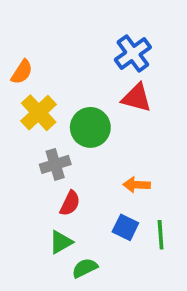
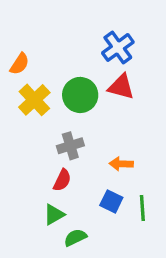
green circle: (90, 127) -> (80, 95), moved
gray cross: (55, 164) -> (70, 146), moved

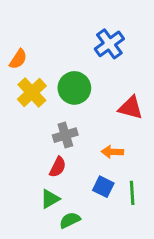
red triangle: (121, 87) -> (131, 108), moved

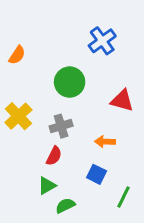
yellow cross: (32, 93) -> (18, 116), moved
green line: (132, 193) -> (123, 197), moved, turned 30

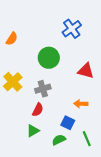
orange arrow: (105, 142) -> (81, 104), moved
green line: (123, 197) -> (87, 139), turned -49
green semicircle: (65, 206) -> (59, 140), moved

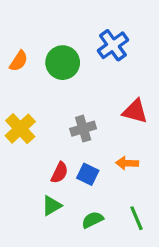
green circle: (49, 58) -> (63, 63), moved
gray cross: (43, 89) -> (83, 129), moved
blue square: (68, 123) -> (88, 174), moved

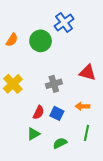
blue cross: (113, 45) -> (64, 22), moved
green line: (137, 218) -> (87, 133), moved, turned 35

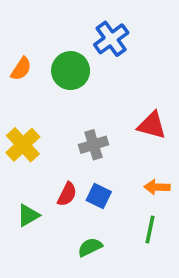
orange arrow: (82, 106) -> (157, 187), moved
green triangle: (33, 134) -> (28, 215), moved
green semicircle: (60, 143) -> (90, 247), moved

